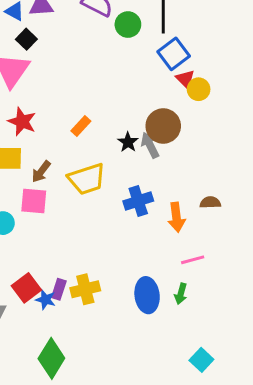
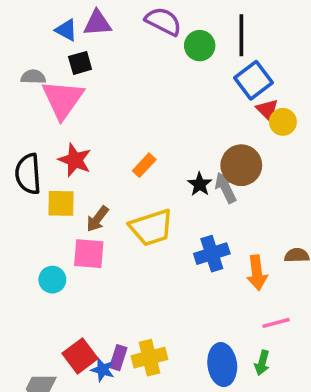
black square: (26, 39) -> (80, 63), turned 30

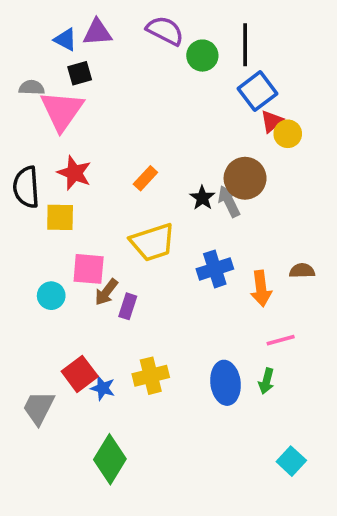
red triangle: (267, 110) -> (272, 121), turned 35
brown arrow: (97, 219) -> (106, 292), moved
purple rectangle: (118, 358) -> (128, 306), moved

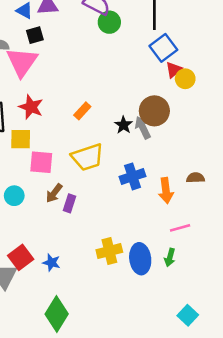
green circle: (202, 56) -> (109, 22), moved
pink square: (89, 269) -> (41, 162), moved
red square: (80, 374) -> (21, 257), moved
yellow cross: (151, 376) -> (109, 251), moved

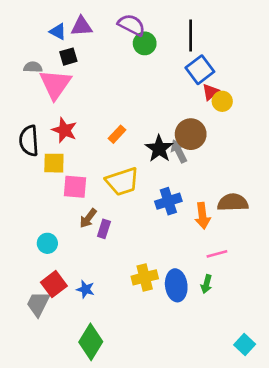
black star: (123, 125) -> (159, 149), size x1.5
brown semicircle: (195, 178) -> (233, 203), size x1.6
cyan circle: (14, 196) -> (47, 243), moved
cyan square: (188, 315) -> (245, 345), moved

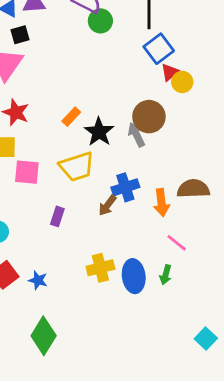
black star: (159, 149) -> (99, 132), moved
brown arrow: (88, 218) -> (107, 205), moved
pink line: (217, 254) -> (177, 243), turned 54

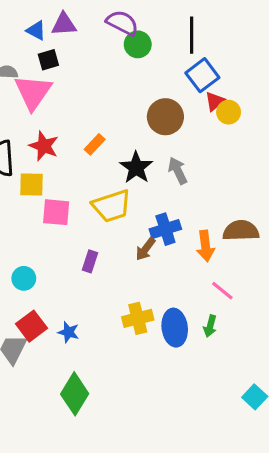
orange rectangle: (71, 117) -> (95, 144), moved
brown circle: (149, 117) -> (165, 117), moved

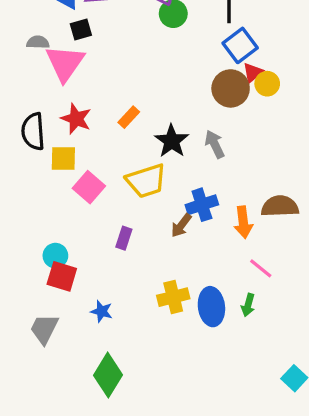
brown circle: (165, 117) -> (231, 88), moved
pink square: (56, 212) -> (89, 187), turned 36
red square: (31, 326) -> (62, 276), moved, turned -36

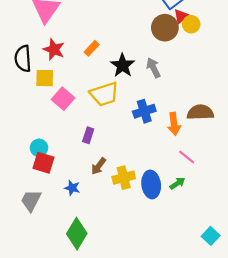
brown arrow: (181, 225) -> (98, 166), moved
green arrow: (248, 305) -> (177, 183), turned -140

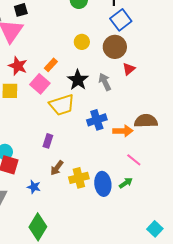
red triangle: (181, 16) -> (129, 69), moved
yellow circle: (191, 24) -> (82, 42), moved
pink square: (63, 99) -> (40, 84), moved
orange arrow: (174, 124) -> (123, 131), turned -84

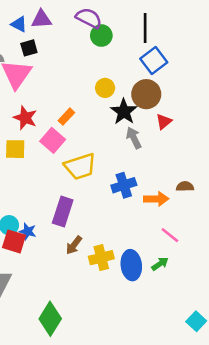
black star: (78, 80) -> (124, 112), moved
brown semicircle: (146, 121) -> (185, 186), size x0.6
purple rectangle: (48, 141) -> (63, 211), size x1.6
blue star: (34, 187) -> (28, 231), moved

